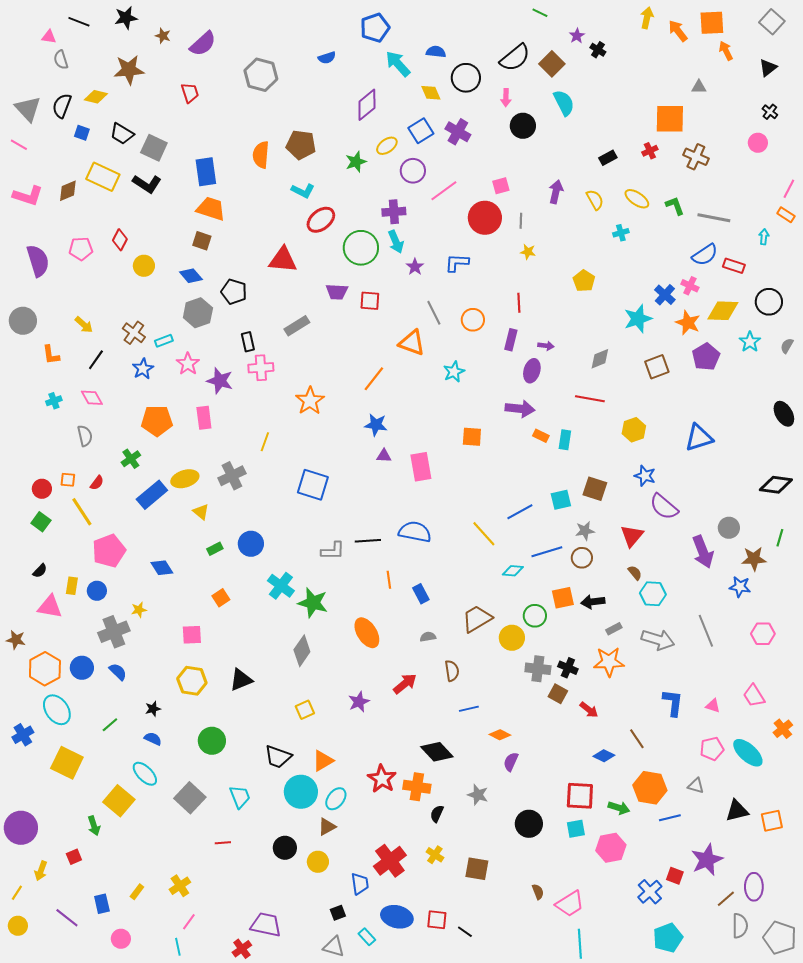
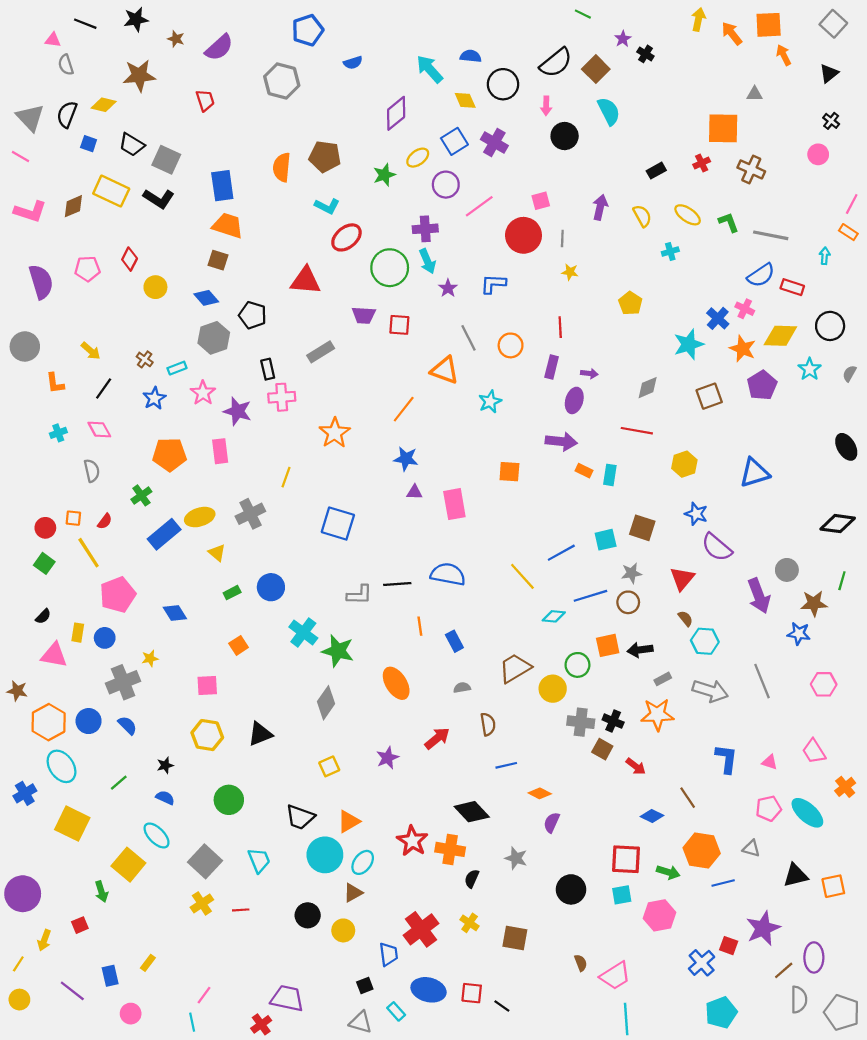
blue pentagon: (375, 28) -> (308, 30), moved
brown cross: (134, 333) -> (145, 359), size x0.7
yellow cross: (180, 886) -> (202, 903), moved

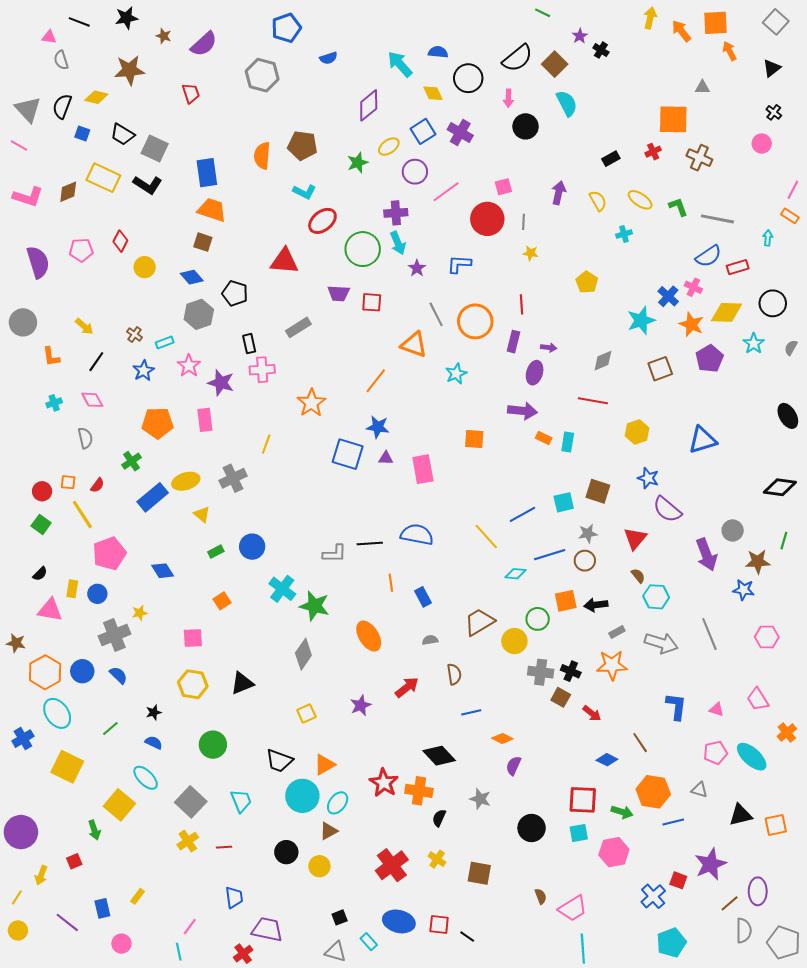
red rectangle: (792, 287) -> (738, 267), turned -35
orange circle: (511, 345) -> (475, 321), size x1.5
blue square: (338, 524) -> (348, 454), moved
blue trapezoid: (389, 954) -> (234, 897), moved

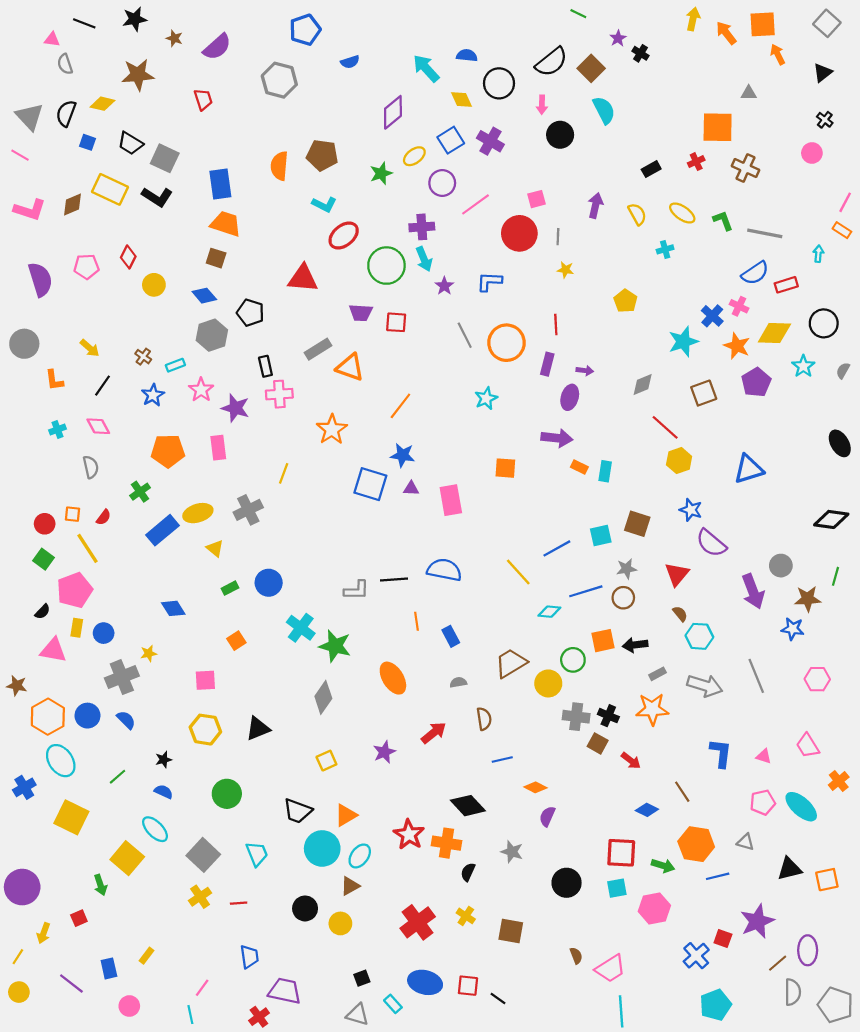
orange triangle: (414, 345) -> (350, 367), moved
red line: (593, 401) -> (665, 427), moved, turned 32
pink pentagon: (109, 554) -> (75, 590), moved

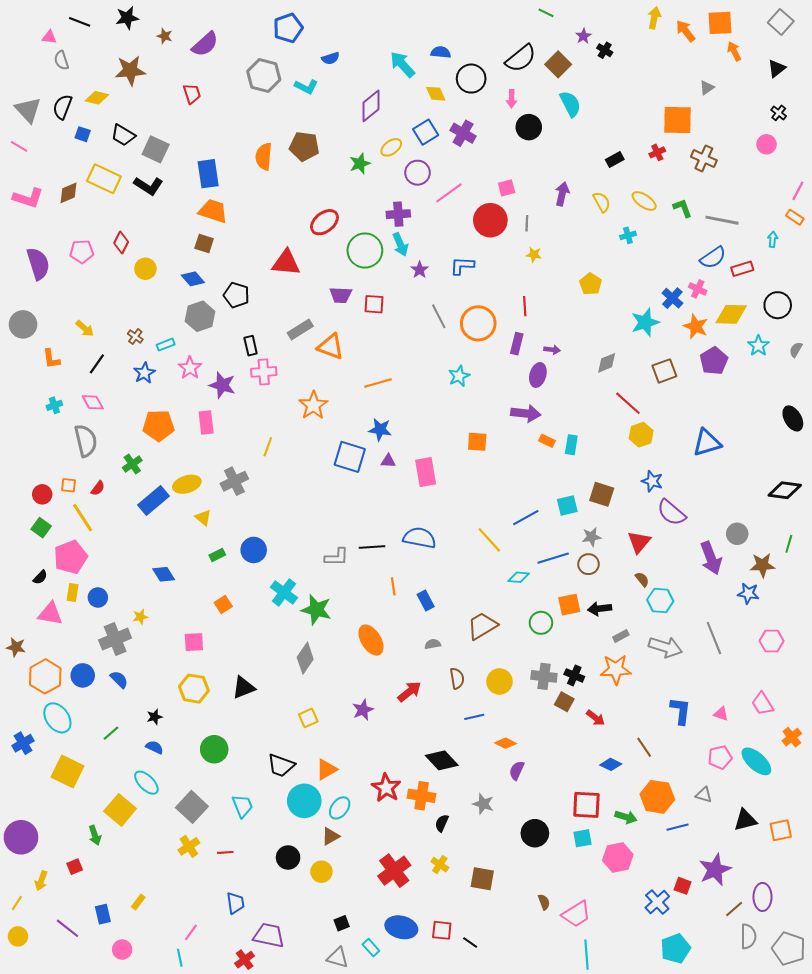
gray triangle: (749, 93) -> (707, 88), turned -35
cyan L-shape: (324, 204) -> (306, 87), moved
orange line: (400, 406) -> (378, 383), turned 36
gray semicircle: (91, 467) -> (86, 441), size x1.5
yellow circle: (548, 683) -> (499, 681), moved

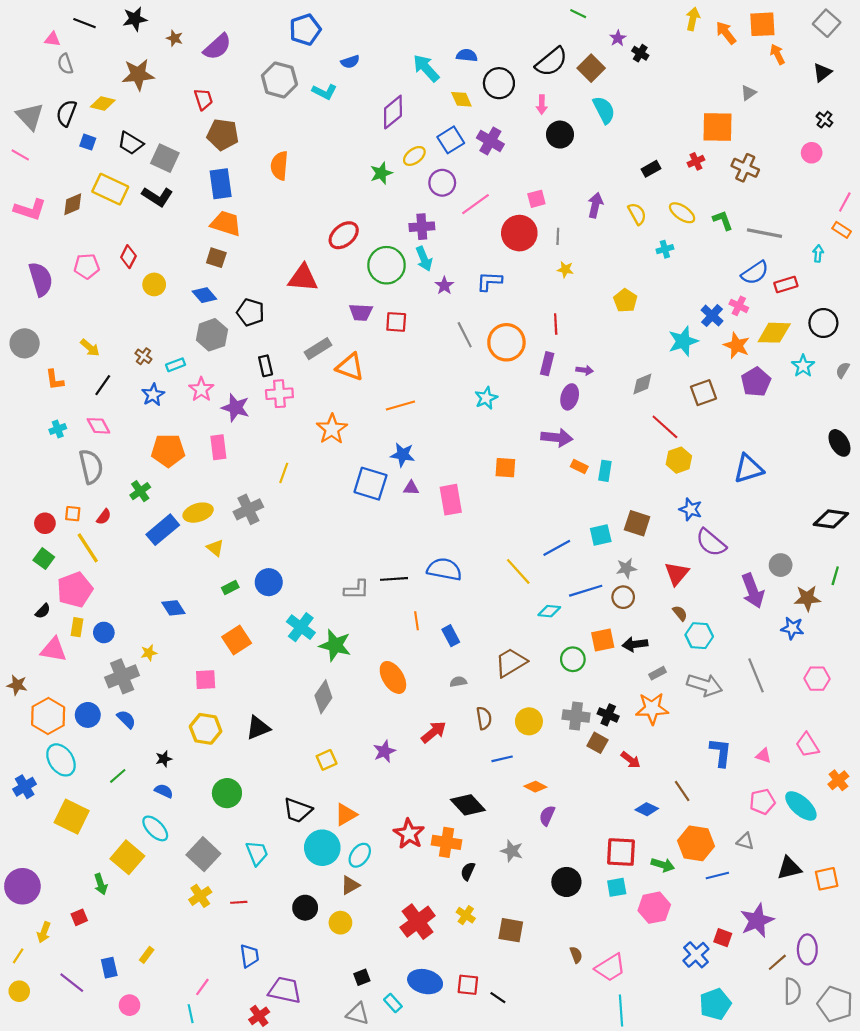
brown pentagon: (304, 146) -> (223, 135), moved
orange square: (223, 605) -> (237, 640), size x1.5

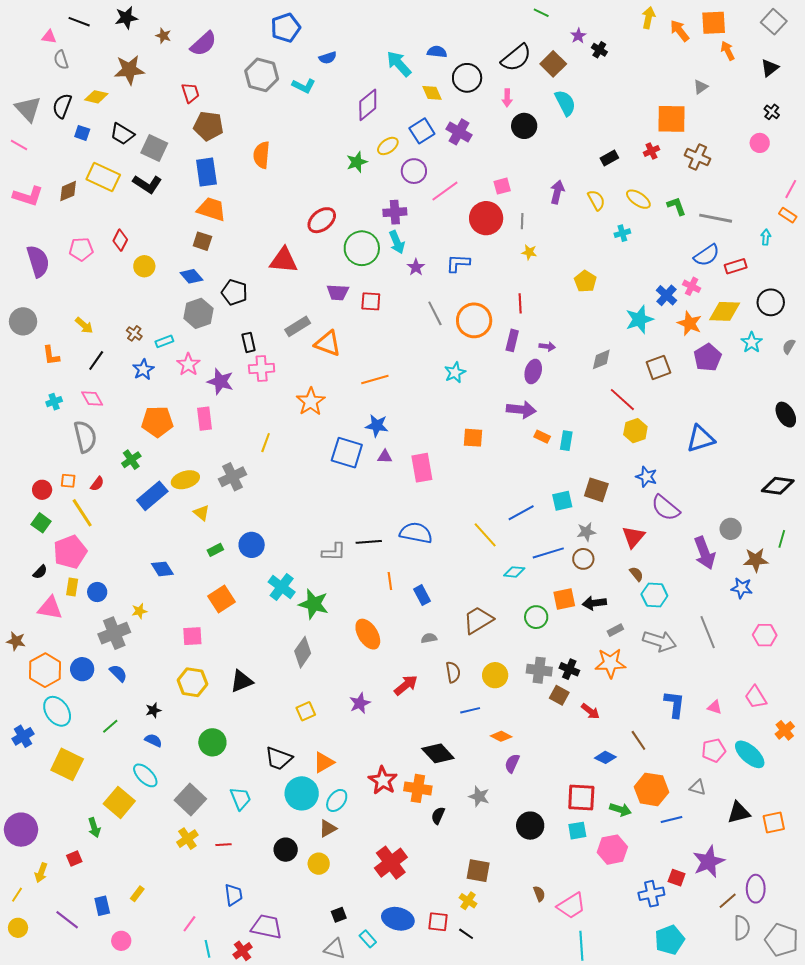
yellow cross: (466, 915) -> (468, 901), moved
blue cross: (696, 955) -> (651, 894), turned 30
cyan line: (191, 1014) -> (207, 949), moved

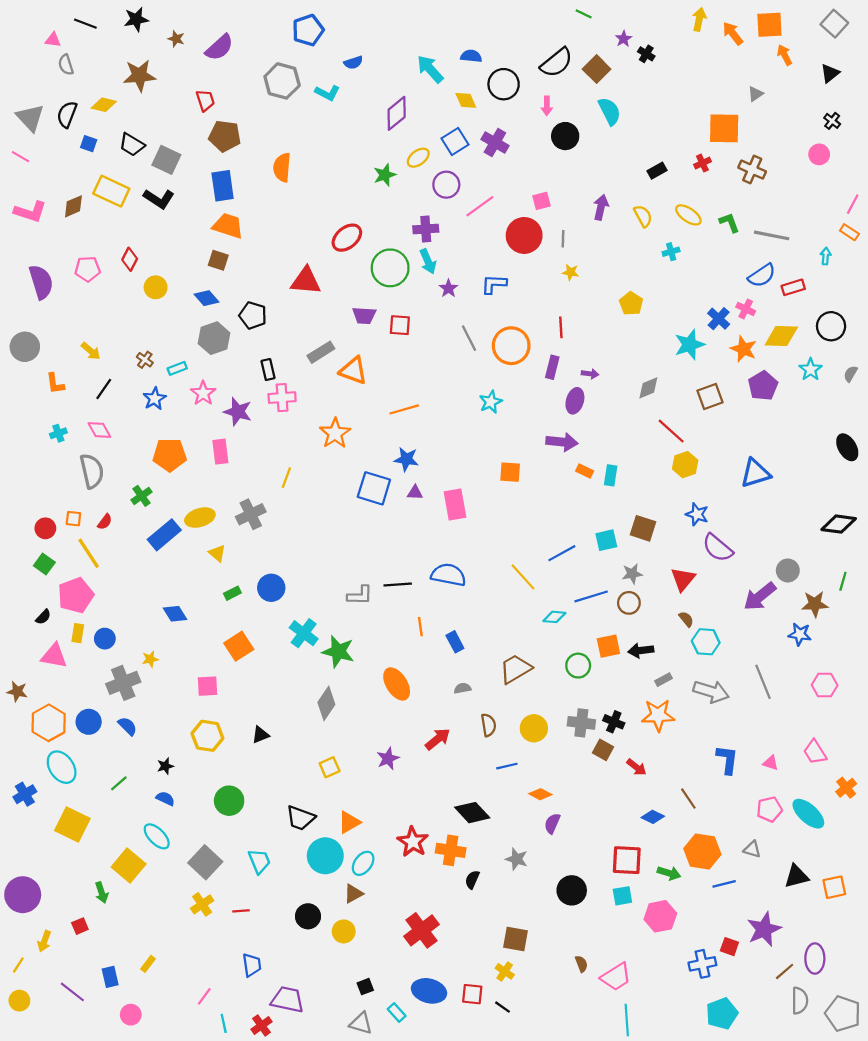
purple arrow: (705, 553) -> (760, 596), turned 72
black triangle: (242, 681) -> (260, 735), size x0.7

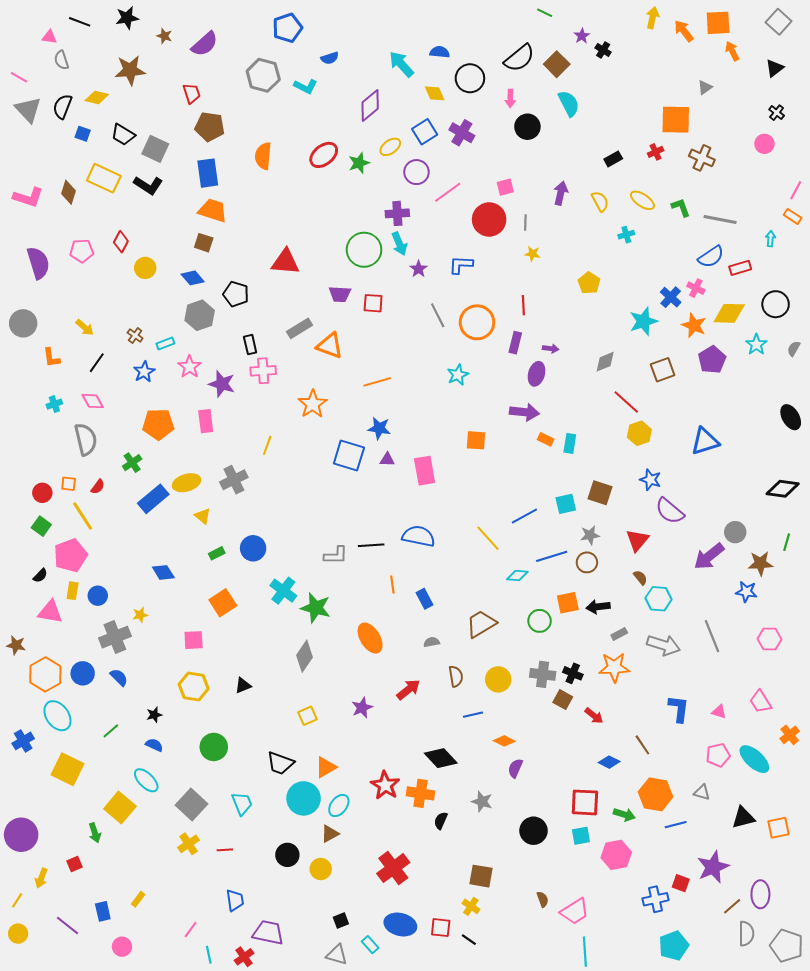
pink line: (21, 157) -> (19, 77), moved
brown diamond: (73, 206) -> (69, 192), turned -50
red ellipse: (347, 238) -> (324, 155), moved

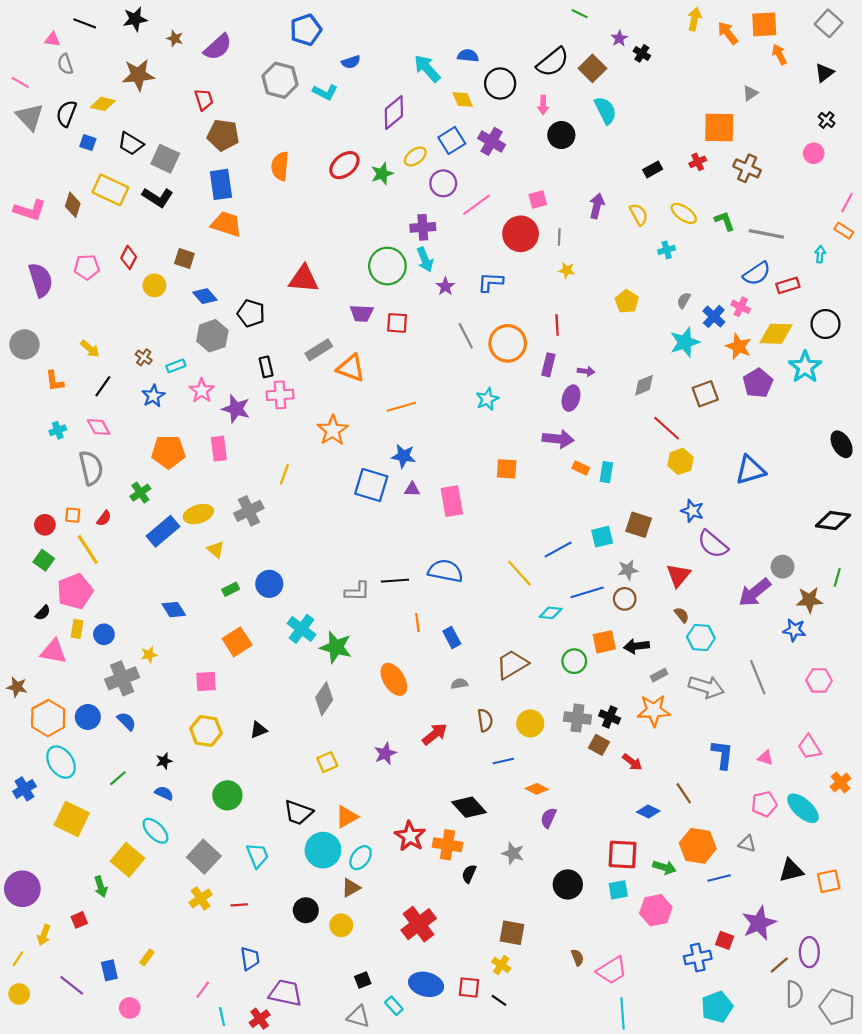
brown square: (204, 243) -> (184, 259), moved
cyan star: (756, 345) -> (805, 367), size x1.4
gray semicircle: (794, 349) -> (684, 300), moved

